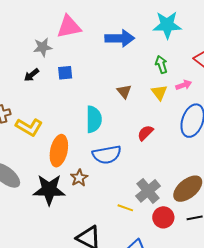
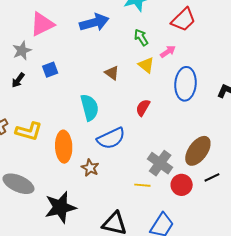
black star: (49, 190) -> (60, 207), moved

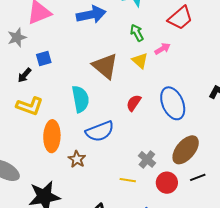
brown triangle: (112, 73) -> (105, 66), size x1.8
black arrow: (18, 80) -> (24, 75), moved
blue ellipse: (186, 84) -> (173, 103), moved, turned -32
yellow L-shape: (29, 131) -> (30, 106), moved
gray cross: (160, 163) -> (147, 159), size x0.7

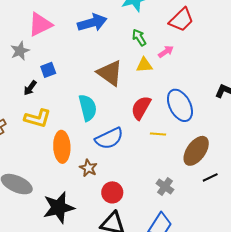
yellow triangle: (140, 61) -> (144, 65), turned -42
red semicircle: (134, 103) -> (141, 108), size x1.4
gray cross: (147, 159) -> (165, 187), moved
yellow line: (128, 180) -> (158, 134), moved
red circle: (167, 183) -> (112, 192), moved

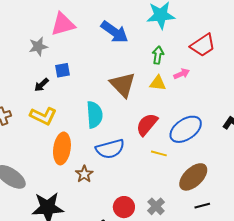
blue arrow: (92, 23) -> (114, 32), turned 40
green arrow: (139, 37) -> (158, 55), turned 30
blue ellipse: (180, 105) -> (186, 129), turned 72
red circle: (112, 192) -> (124, 207), moved

